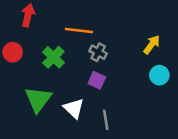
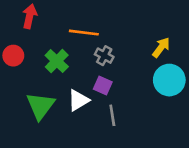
cyan circle: (159, 75) -> (169, 80), size x1.5
white triangle: (74, 108) -> (78, 100), moved, turned 45
gray line: (106, 120) -> (112, 115), moved

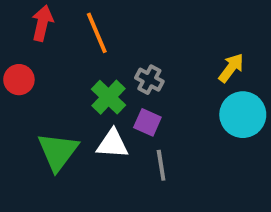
orange line: (84, 33) -> (97, 33), moved, turned 60
green cross: (57, 61) -> (109, 97), moved
white triangle: (78, 100) -> (112, 144), turned 35

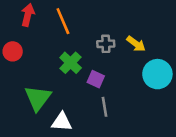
yellow arrow: (231, 68) -> (136, 44), moved, turned 90
gray cross: (149, 80) -> (106, 44), moved, turned -30
white triangle: (112, 144) -> (62, 122), moved

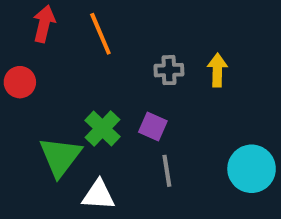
yellow arrow: (136, 44) -> (217, 70), turned -126
green cross: (71, 63) -> (102, 128), moved
cyan circle: (157, 74) -> (252, 169), moved

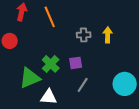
purple square: (153, 126) -> (76, 63), turned -32
green triangle: (60, 157) -> (30, 78), turned 30
gray line: (167, 171) -> (83, 85), turned 42

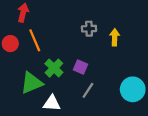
orange line: (50, 17) -> (35, 40), moved
gray cross: (84, 35) -> (89, 29), moved
purple square: (76, 63) -> (81, 67), turned 32

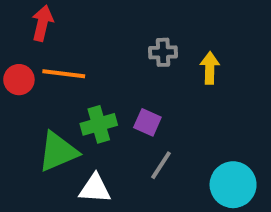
orange line: (35, 40) -> (64, 74), turned -60
green cross: (54, 68) -> (99, 124), turned 30
cyan circle: (133, 89) -> (233, 185), moved

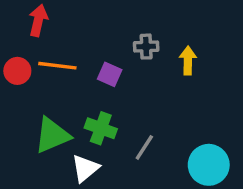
purple square: (147, 122) -> (110, 74), moved
green cross: (99, 124) -> (101, 128), moved, turned 36
white triangle: (95, 189) -> (85, 168), turned -44

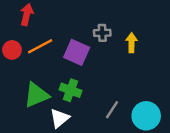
orange line: (57, 66) -> (40, 46), turned -35
purple square: (110, 74) -> (77, 52), size x1.5
gray line: (144, 147) -> (112, 110), moved

